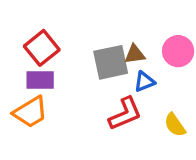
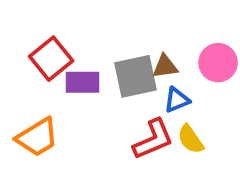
purple rectangle: (40, 80) -> (82, 82), moved
yellow semicircle: (175, 125) -> (191, 139), moved

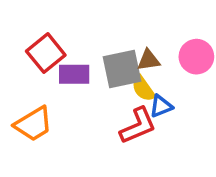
blue triangle: (177, 100) -> (161, 106), moved
yellow semicircle: (191, 139) -> (143, 88), moved

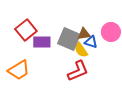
gray square: (122, 69) -> (69, 39), turned 35
blue triangle: (161, 106) -> (91, 42), moved, turned 40

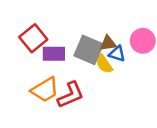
orange trapezoid: (19, 70) -> (45, 90), moved
red L-shape: (78, 71) -> (71, 95), moved

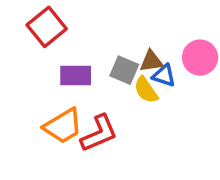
red square: (33, 38) -> (47, 27), moved
gray square: (89, 50) -> (124, 70), size x0.7

